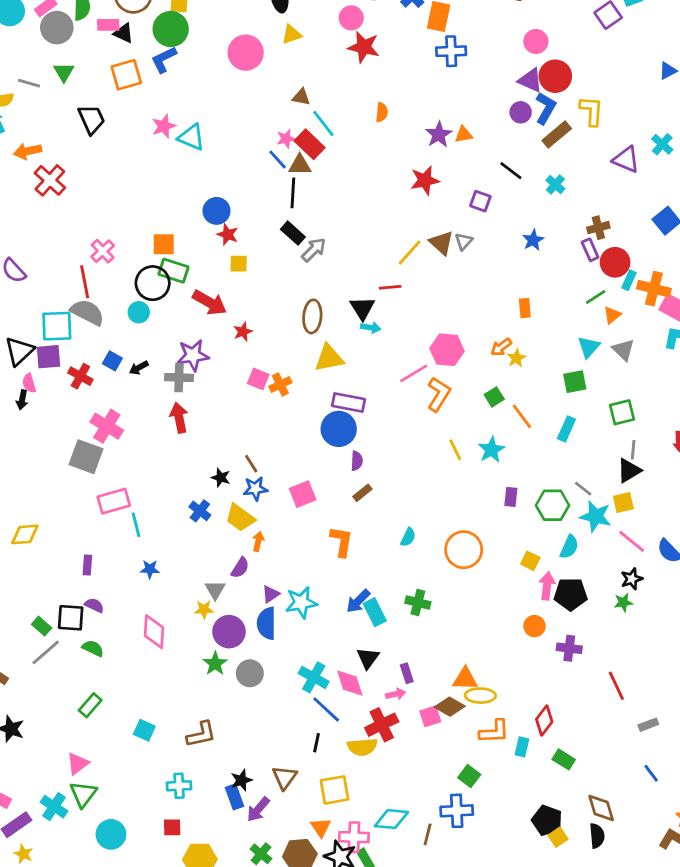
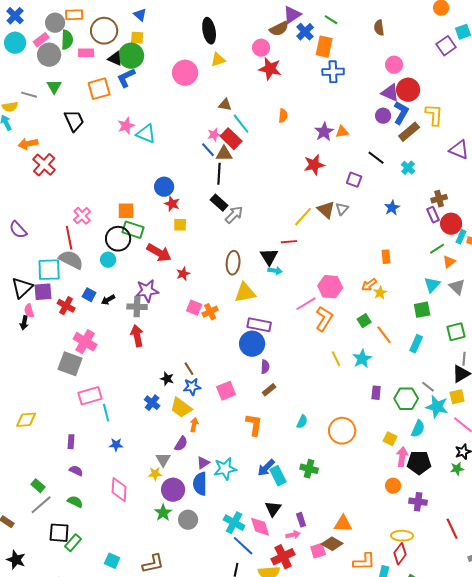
black triangle: (123, 33) -> (115, 59), moved
black square: (71, 618) -> (59, 533), moved
yellow ellipse: (480, 696) -> (402, 536), moved

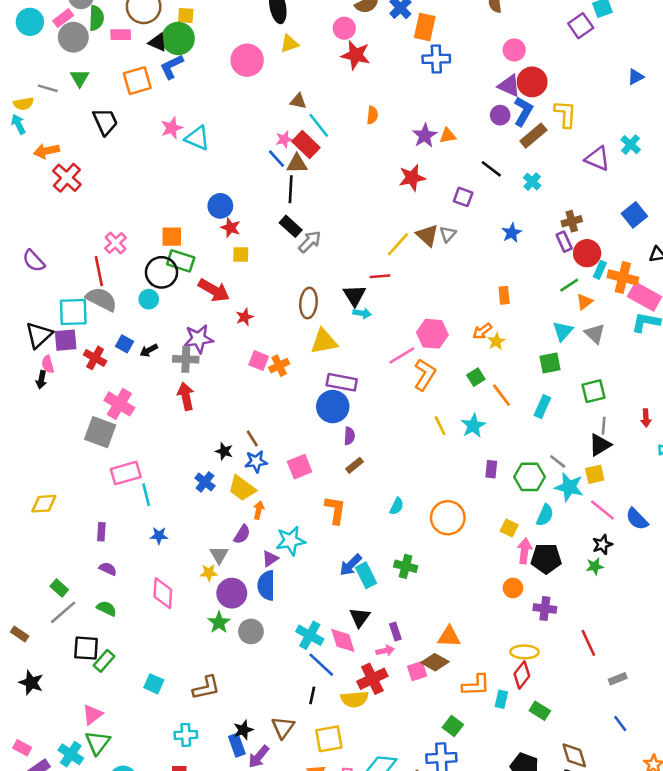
cyan star: (225, 469) -> (291, 541), moved

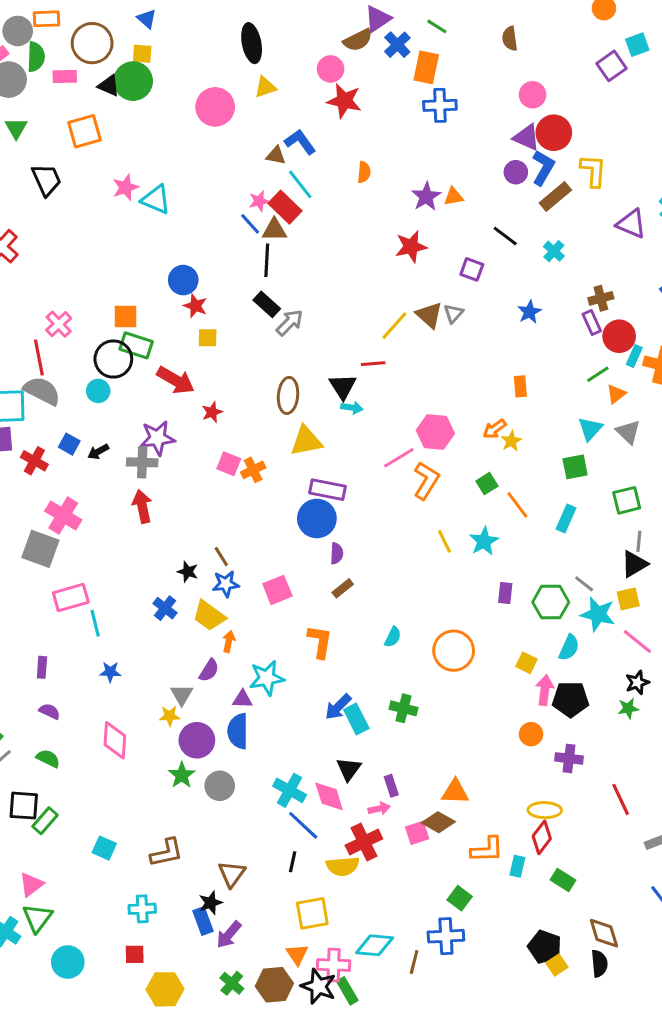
blue L-shape: (172, 67) -> (300, 142), moved, turned 80
purple triangle: (270, 559) -> (242, 699), turned 36
brown triangle: (283, 727) -> (232, 874), moved

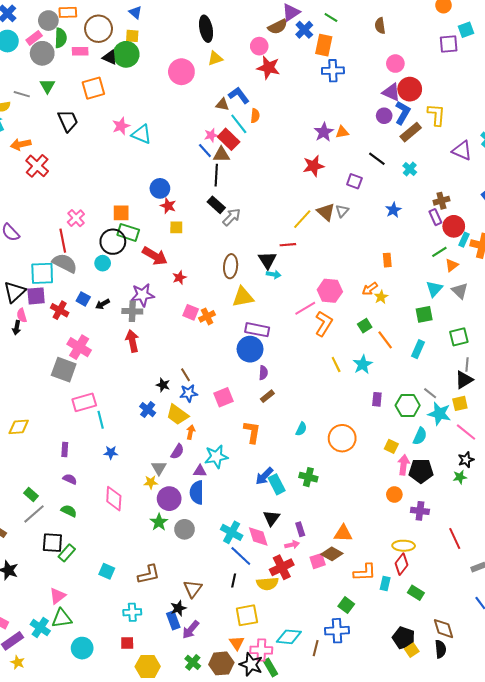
purple square: (612, 66) -> (449, 44), turned 30
orange semicircle: (364, 172) -> (255, 116), moved
green triangle: (37, 918) -> (62, 618), turned 45

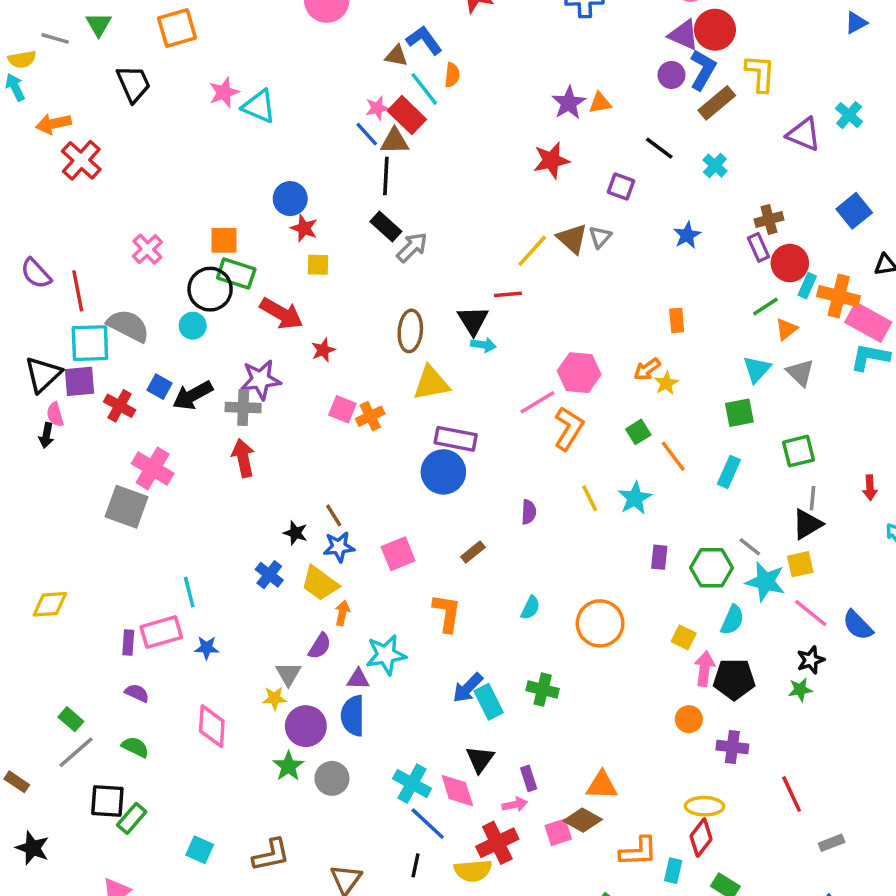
red line: (63, 241) -> (78, 291), moved
black arrow: (103, 304) -> (193, 395), size x1.6
purple semicircle: (263, 373) -> (529, 512), moved
pink rectangle: (84, 402) -> (161, 632), moved

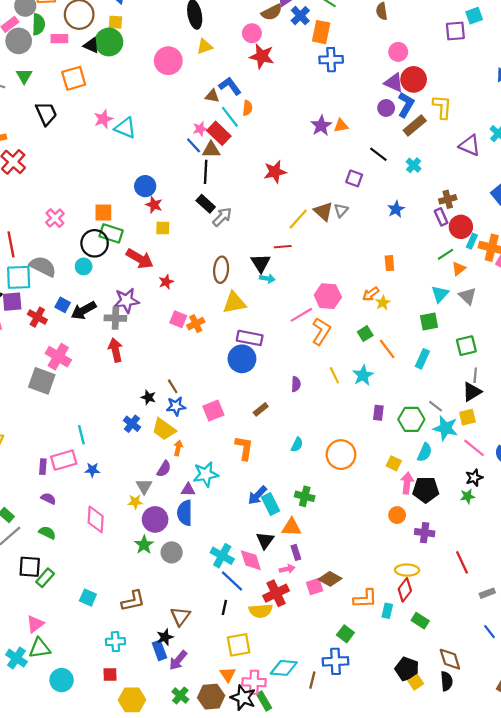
red star: (551, 160) -> (275, 172), moved
orange triangle: (602, 785) -> (291, 527), moved

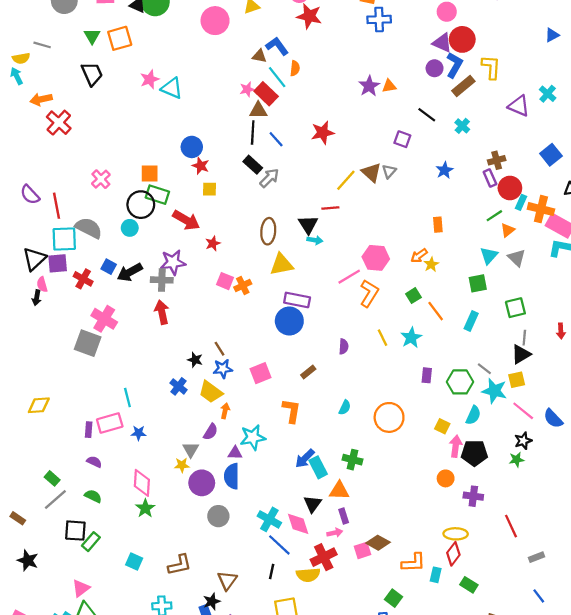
green triangle: (24, 76) -> (92, 36), moved
blue line: (194, 145) -> (276, 139), moved
green star: (144, 545) -> (145, 508), moved

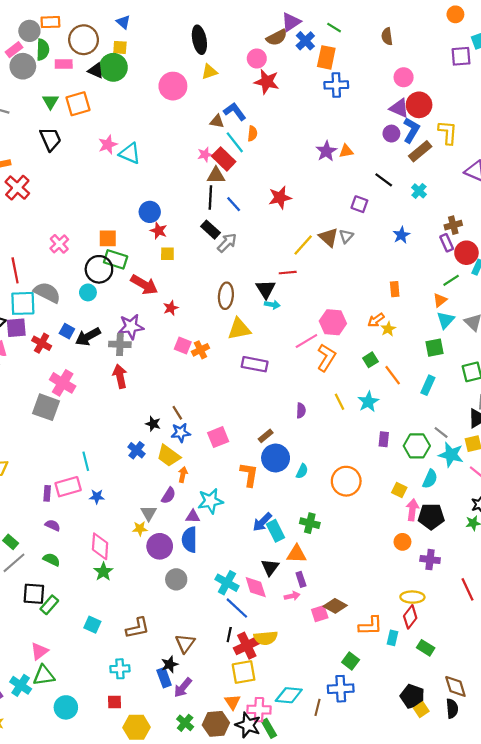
orange triangle: (508, 230) -> (440, 300), moved
blue circle: (289, 321) -> (276, 458), moved
red cross: (324, 557) -> (247, 646), moved

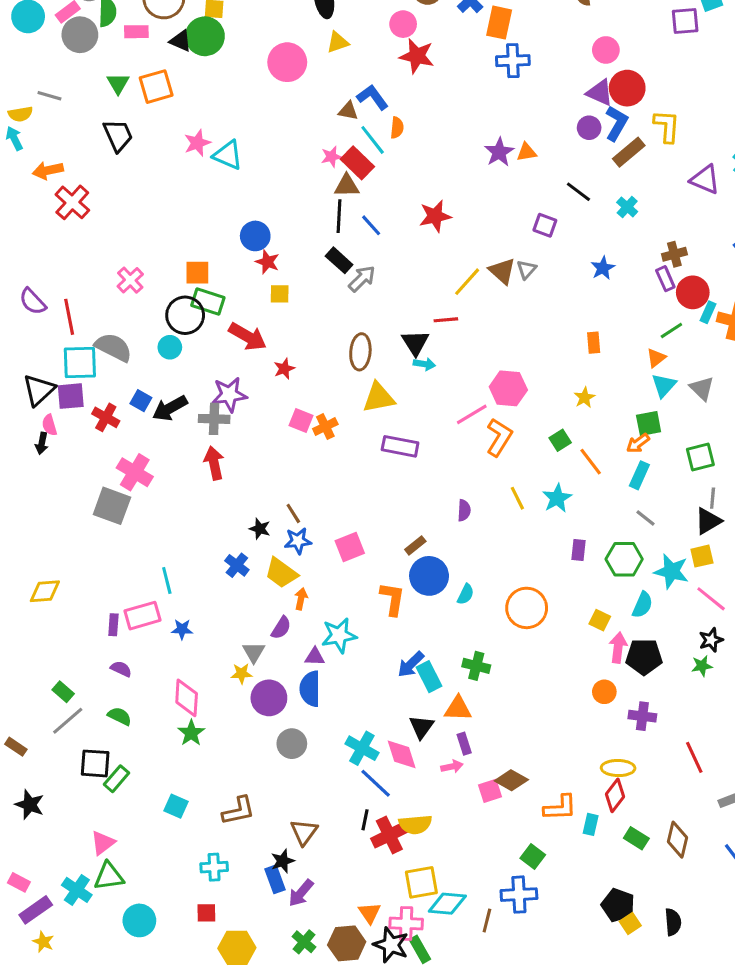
orange arrow: (376, 320) -> (638, 443), moved
gray line: (441, 433) -> (645, 518), moved
yellow square: (244, 672) -> (421, 882), moved
brown diamond: (455, 686) -> (678, 840), moved, turned 30

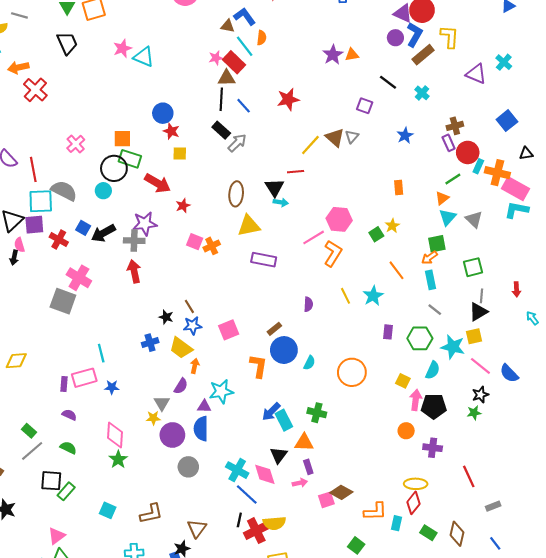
green square: (560, 440) -> (376, 234), moved
cyan rectangle: (639, 475) -> (430, 280), turned -36
blue cross: (237, 565) -> (150, 343), turned 35

